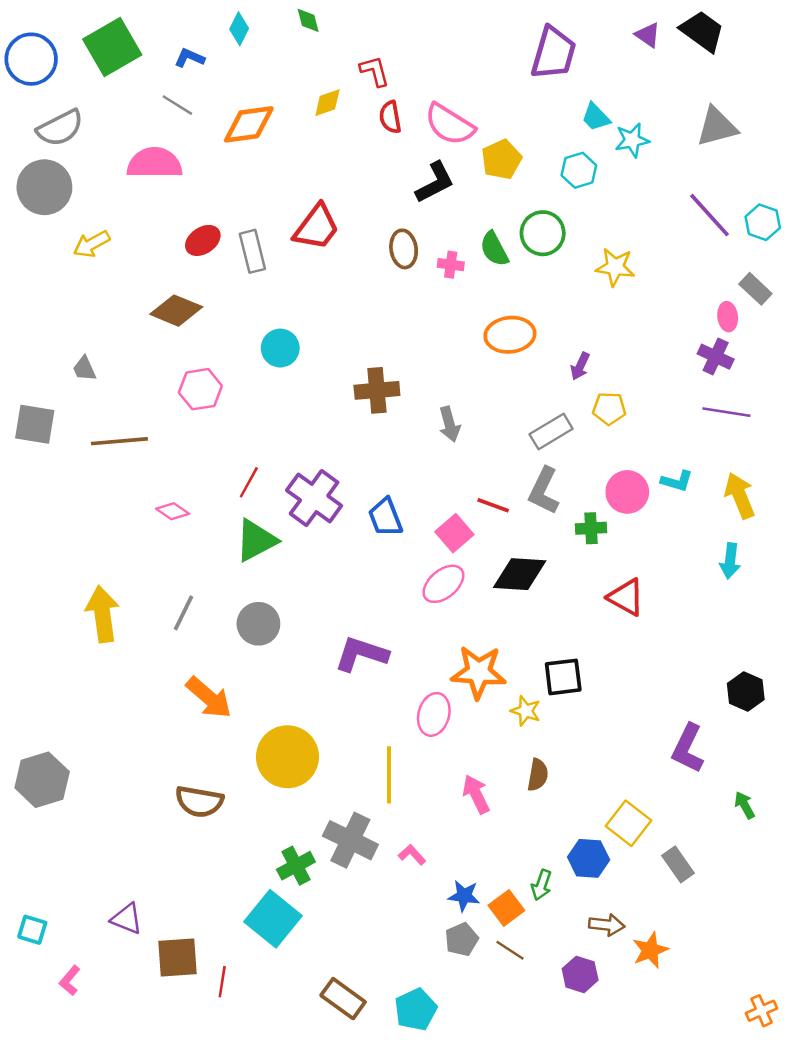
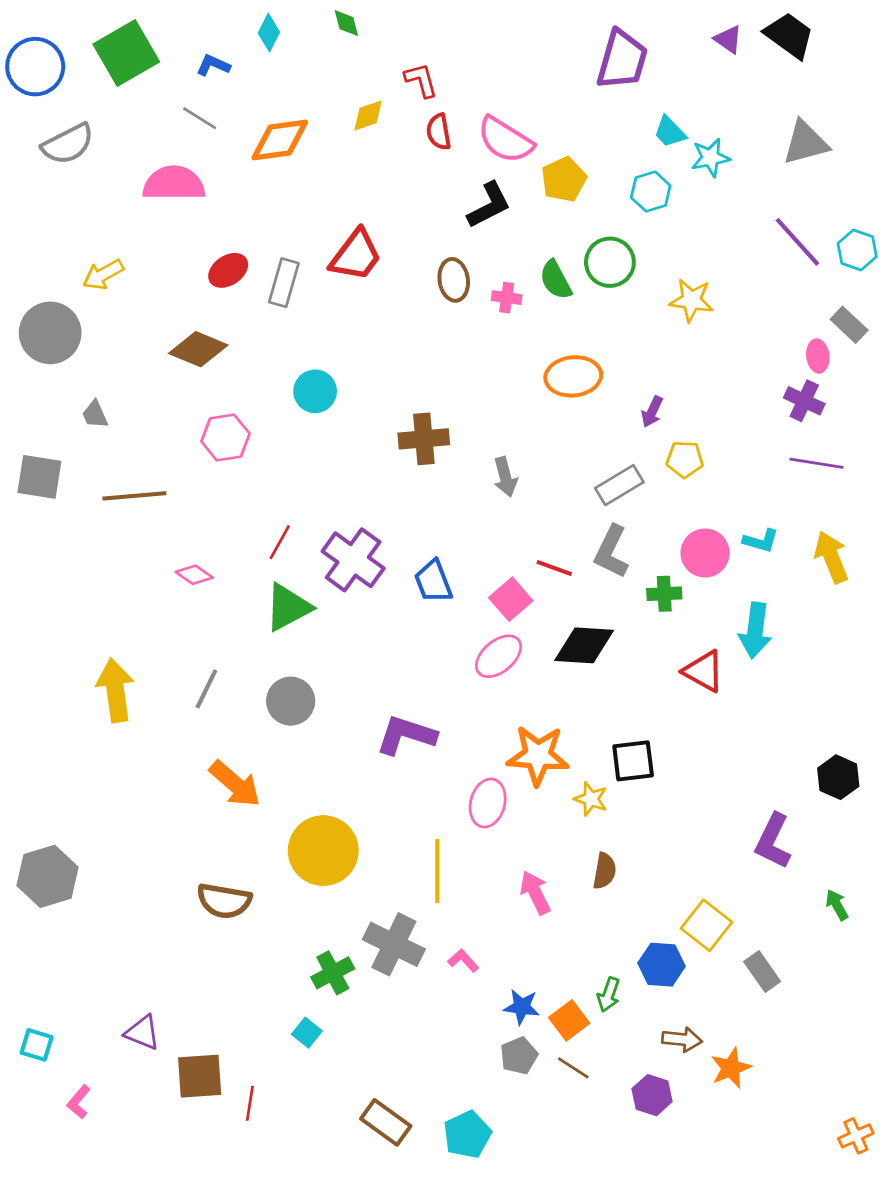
gray circle: (44, 187) -> (50, 333), moved
gray rectangle: (252, 251) -> (284, 283), turned 30
cyan arrow: (730, 561) -> (755, 630), moved, size x1.4
cyan square: (273, 919) -> (307, 1033), size x0.5

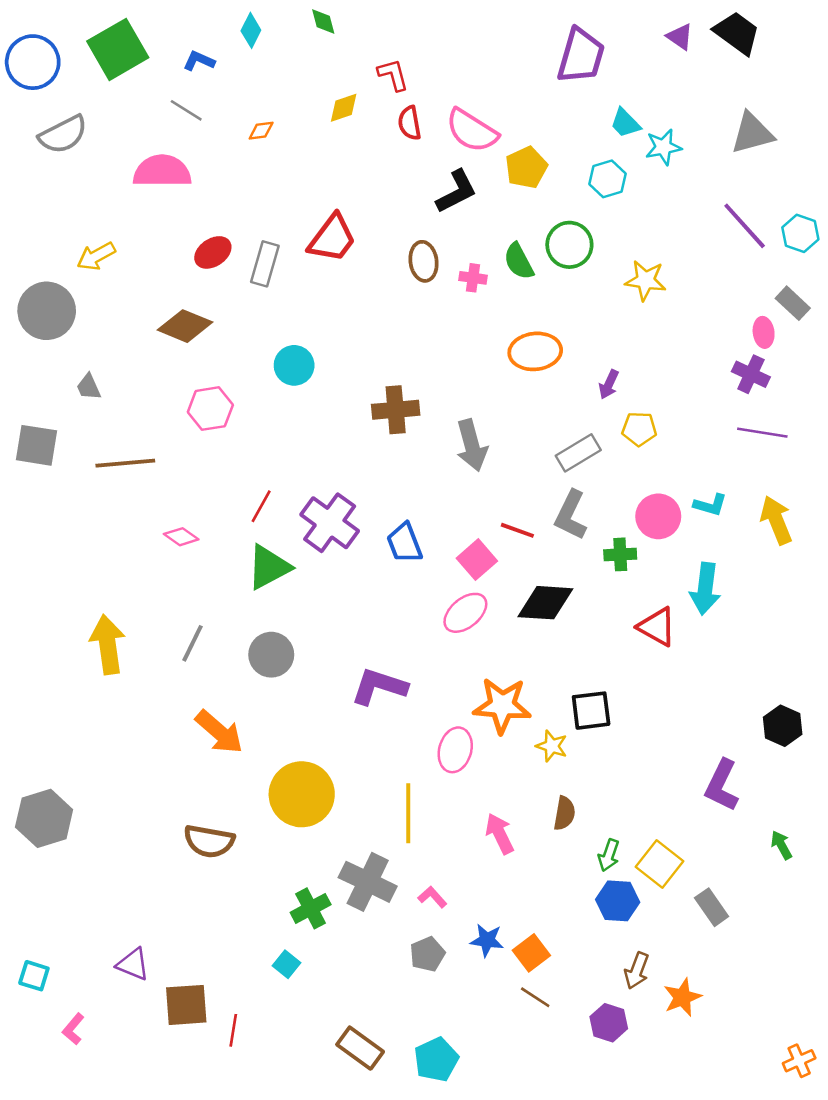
orange diamond: (280, 140) -> (261, 131), size x0.5
gray arrow: (505, 477) -> (472, 445), size x1.4
green arrow: (609, 995) -> (609, 855), moved
brown arrow: (682, 1039) -> (637, 971), turned 105
gray pentagon: (519, 1056) -> (427, 954), moved

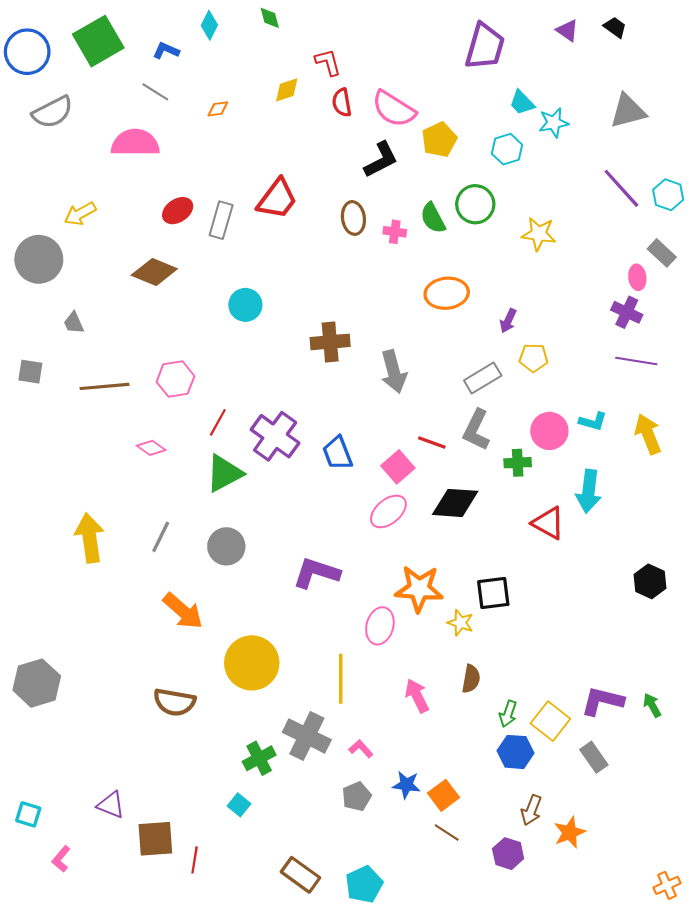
black trapezoid: (737, 33) -> (615, 27), size x0.6
pink hexagon: (210, 409) -> (175, 379), moved
gray square: (37, 445) -> (30, 372), size x0.7
black hexagon: (783, 726) -> (650, 581), moved
purple L-shape: (722, 785) -> (602, 701), moved, turned 78

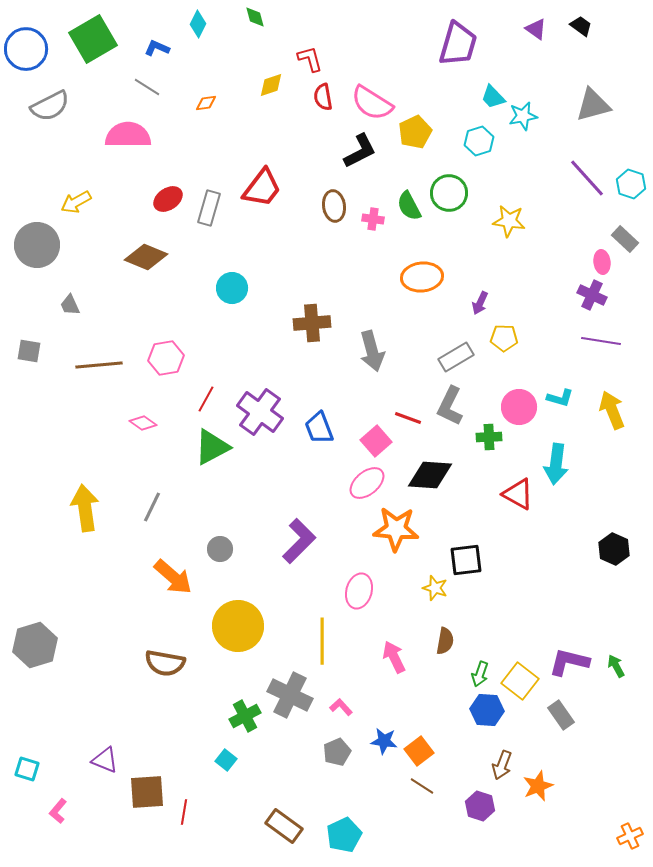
gray circle: (226, 546) -> (220, 549), moved, size x0.7
purple L-shape: (316, 573) -> (299, 541), turned 117
orange star: (419, 589) -> (396, 529), moved

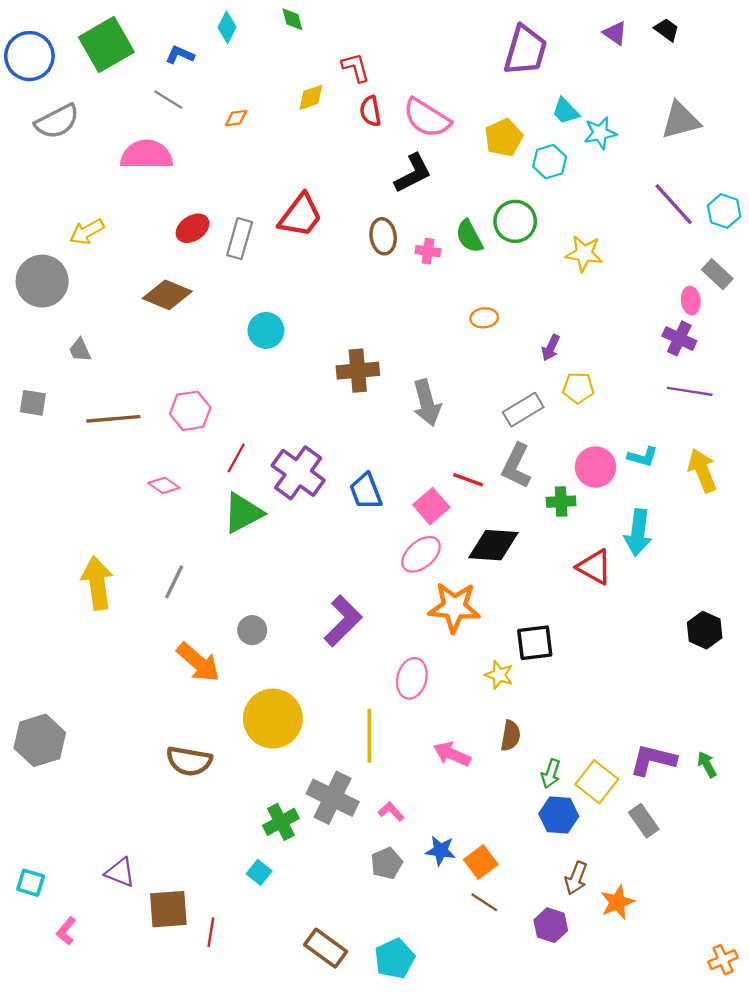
yellow pentagon: (415, 132) -> (504, 138), moved
orange ellipse: (422, 277) -> (484, 318), size x0.6
pink arrow: (394, 657) -> (452, 754), turned -40

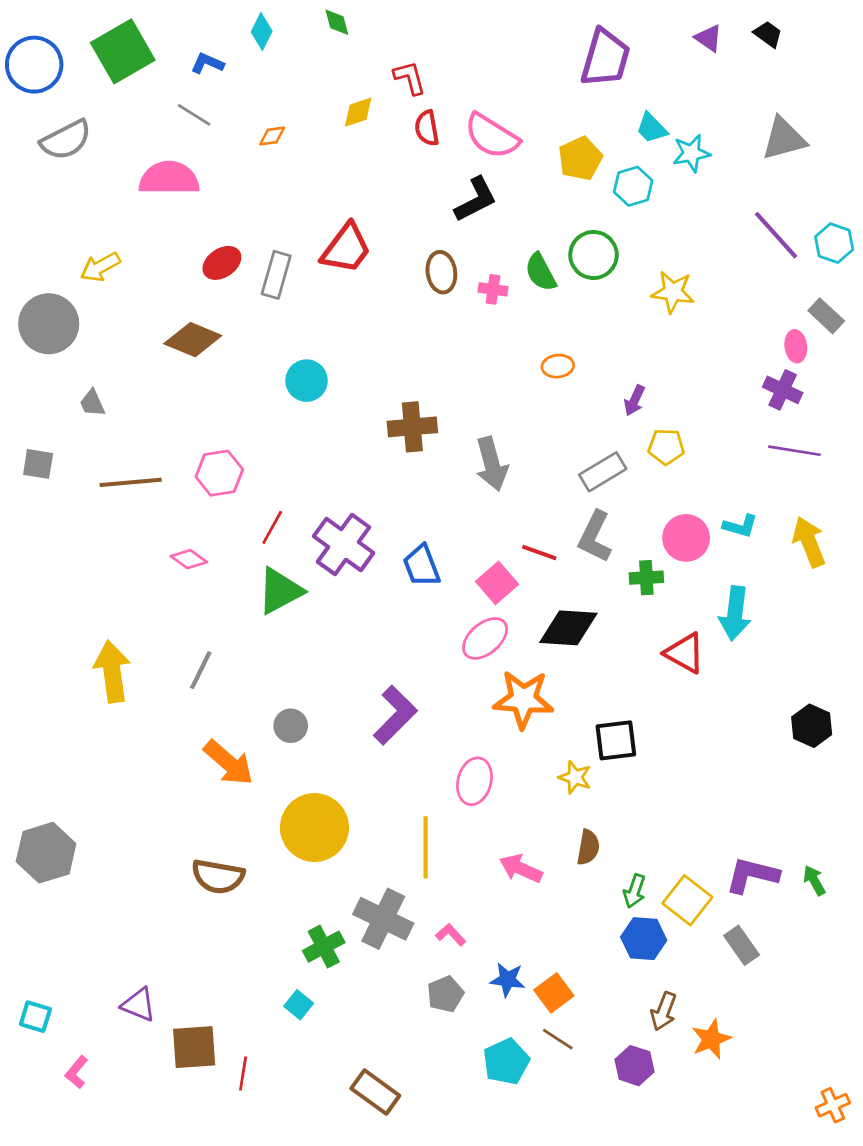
cyan pentagon: (395, 959) -> (506, 1062), moved

